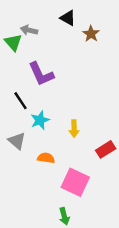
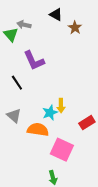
cyan star: (40, 120) -> (50, 113), moved
orange semicircle: (46, 158) -> (38, 130), size x1.5

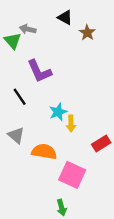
cyan star: (50, 113) -> (58, 112), moved

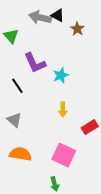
gray arrow: (28, 29) -> (40, 17), moved, size x1.5
cyan star: (58, 112) -> (61, 75), moved
orange semicircle: (44, 152) -> (20, 154), moved

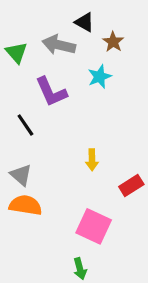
gray arrow: (40, 17) -> (59, 45), moved
cyan star: (61, 75) -> (100, 77), moved
orange semicircle: (20, 154) -> (25, 205), moved

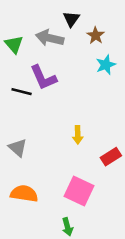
black triangle: (84, 22) -> (71, 19), turned 36
cyan star: (100, 77) -> (106, 65), moved
black line: (25, 125) -> (22, 92), moved, turned -42
orange semicircle: (25, 205) -> (24, 194), moved

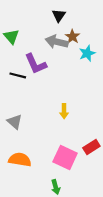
brown star: (96, 35) -> (72, 37), moved
gray arrow: (50, 38) -> (57, 42), moved
red rectangle: (111, 157) -> (91, 147), moved

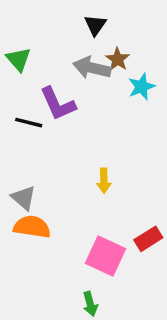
orange semicircle: (20, 160) -> (32, 227), moved

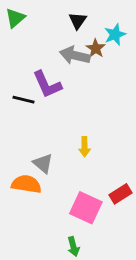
green triangle: (18, 59) -> (15, 18), moved, turned 30
cyan star: (141, 87) -> (115, 35), moved
gray triangle: (24, 198) -> (43, 163), moved

